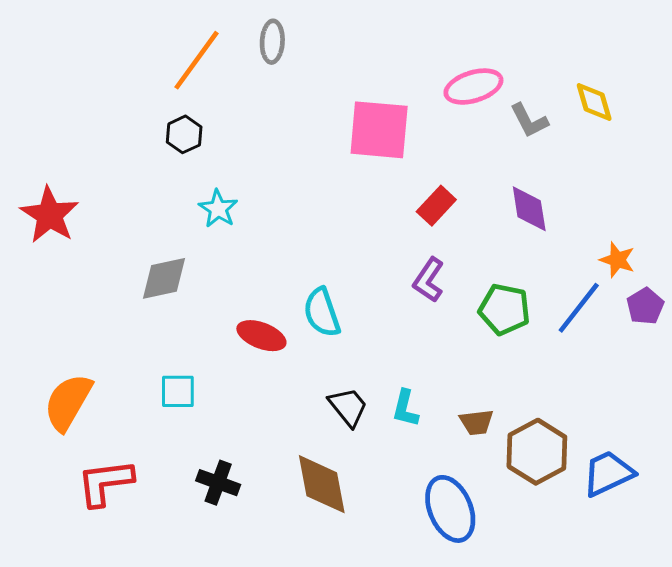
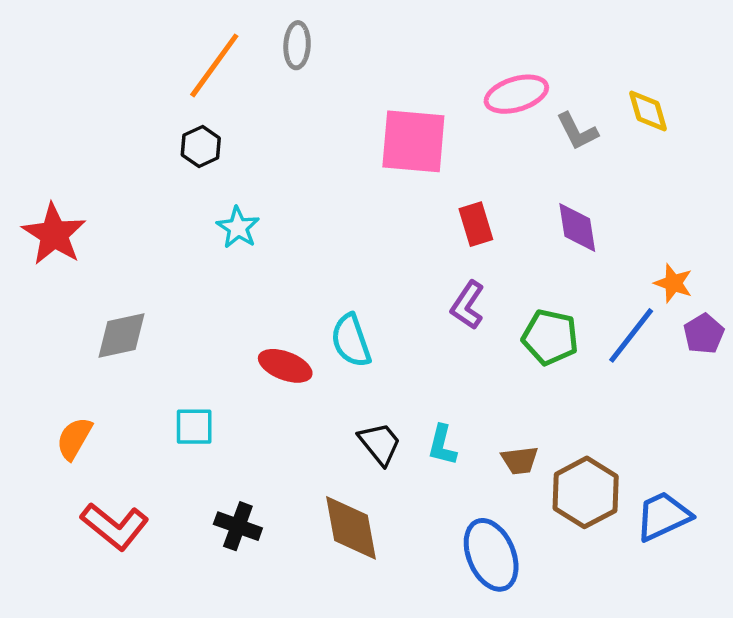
red rectangle: (436, 206) -> (476, 224), turned -60
gray diamond: (164, 278) -> (122, 335), moved
orange semicircle: (68, 402) -> (74, 438), size x0.7
red L-shape: (105, 483) -> (115, 526), turned -134

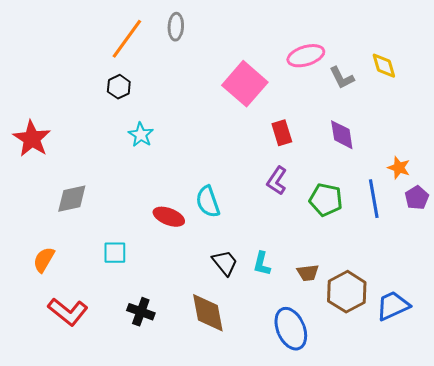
pink square: (413, 141) -> (245, 84), turned 36
blue line: (631, 335) -> (374, 199), turned -48

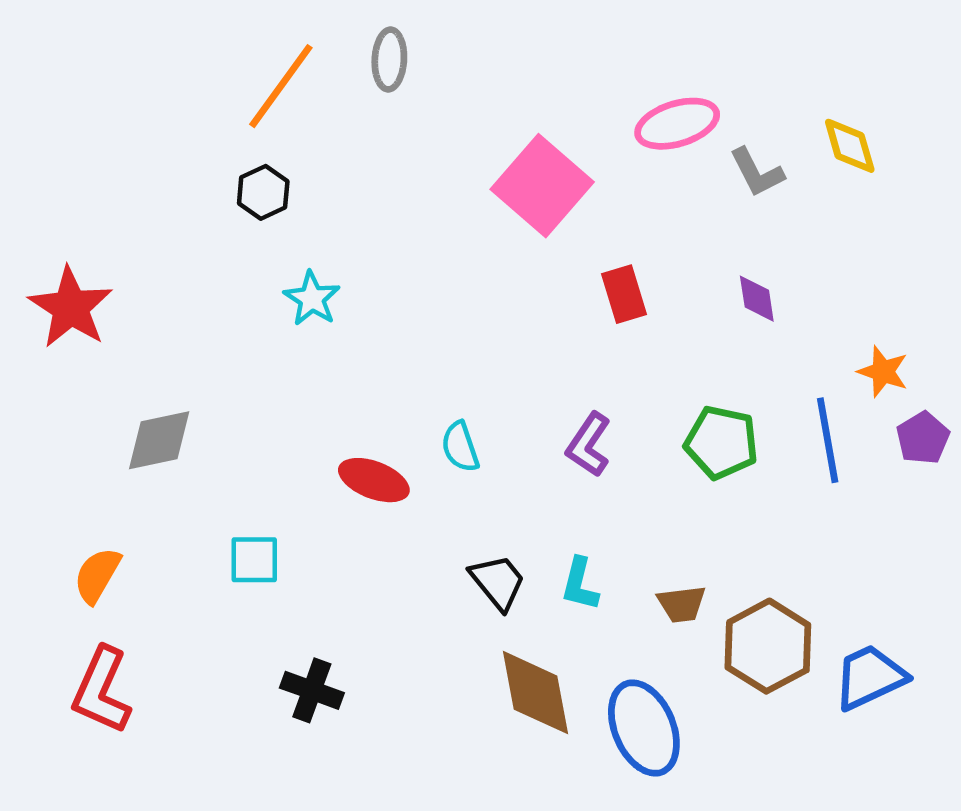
purple diamond: (342, 135) -> (757, 299), size x0.7
purple L-shape: (277, 181) -> (589, 445), moved
cyan semicircle: (208, 202) -> (460, 447), size x0.7
red L-shape: (68, 312) -> (102, 690), moved, turned 75
brown diamond: (208, 313) -> (535, 693), moved

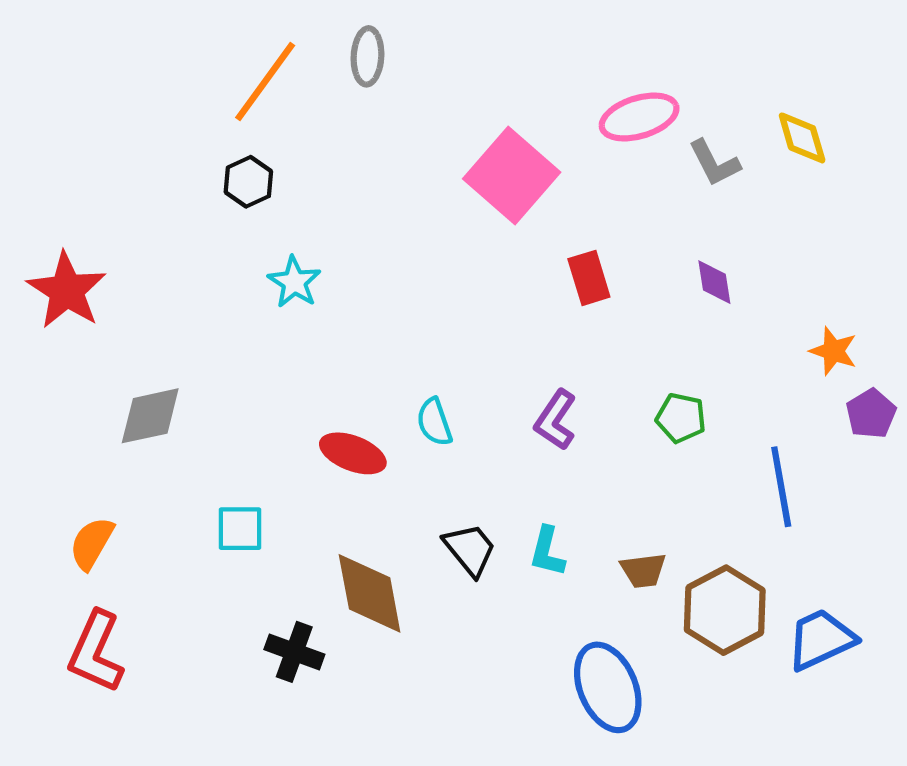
blue line: (828, 440) -> (781, 487), moved
green pentagon: (721, 442) -> (681, 418), size x0.7
brown diamond: (535, 693) -> (370, 593), moved

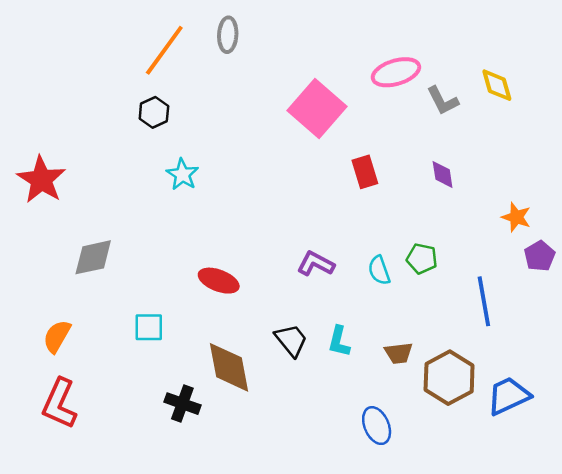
purple L-shape: (556, 420) -> (316, 264), moved, turned 84
cyan semicircle: (434, 422) -> (379, 270), moved
blue ellipse: (608, 687) -> (377, 426), size x0.7

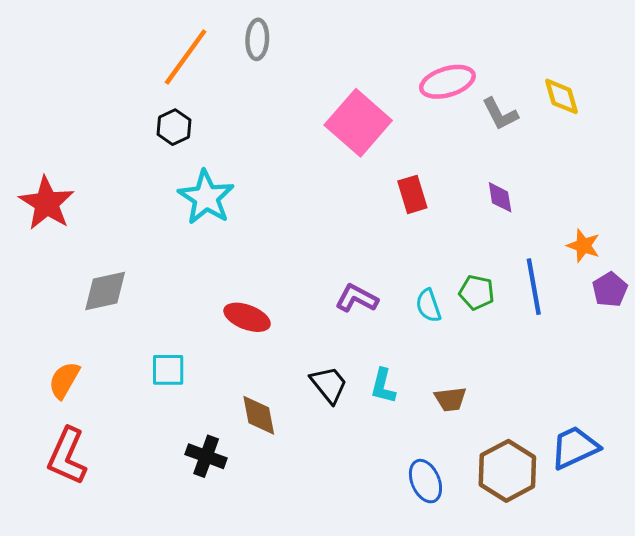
cyan star: (182, 174) -> (206, 197), size x1.5
blue line: (484, 301) -> (534, 287), moved
brown diamond: (229, 367) -> (259, 415), size x0.7
brown hexagon: (449, 378) -> (507, 471), moved

